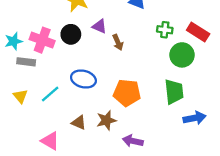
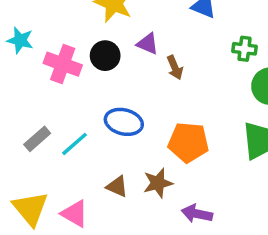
cyan star: (14, 41) -> (20, 40), moved, turned 30
gray rectangle: (26, 62) -> (37, 139), moved, turned -48
yellow triangle: (20, 96) -> (30, 209), moved, size x1.6

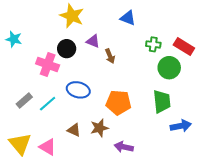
pink cross: (63, 64) -> (48, 64), moved

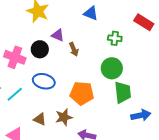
red rectangle: (184, 47) -> (144, 22), moved
black circle: (67, 49) -> (40, 49), moved
green circle: (169, 68) -> (112, 68), moved

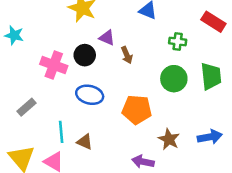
green trapezoid: (123, 92) -> (211, 76), moved
cyan line: (15, 94) -> (61, 132), moved, turned -54
brown star: (64, 117) -> (169, 139), moved, turned -30

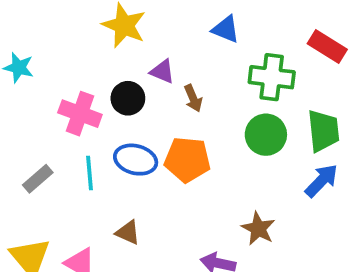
green cross: (178, 42) -> (272, 77), size x1.6
orange pentagon: (137, 110) -> (187, 160), moved
cyan line: (61, 132) -> (90, 173), moved
blue arrow: (210, 137) -> (322, 181), moved, turned -35

